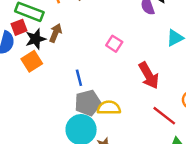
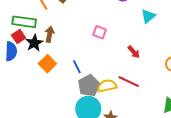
orange square: (32, 61) -> (47, 64), moved
red arrow: (149, 75) -> (134, 52), size x0.6
red line: (164, 116) -> (129, 82), moved

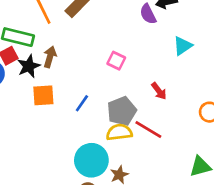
orange square: (47, 64) -> (43, 95), turned 36
blue line: (77, 67) -> (82, 103), turned 56
gray pentagon: (89, 86) -> (122, 111), moved

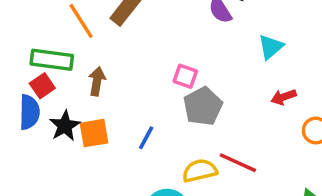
black star: (29, 66) -> (65, 126), moved
red arrow: (159, 91) -> (284, 97), moved, turned 114
gray pentagon: (122, 111) -> (203, 106), moved

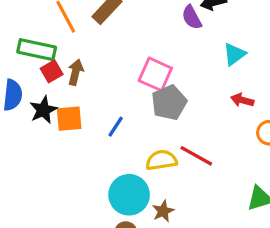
pink square: (185, 76) -> (155, 74), size x1.5
red square: (42, 86) -> (52, 71), moved
red arrow: (284, 97) -> (242, 100), turned 30

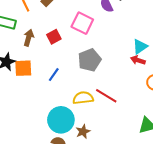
cyan triangle: (234, 54) -> (140, 47), moved
red square: (52, 71) -> (54, 37), moved
pink square: (155, 74) -> (82, 23), moved

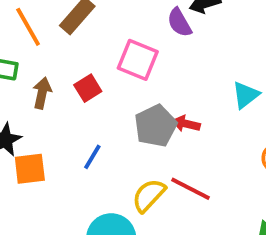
red arrow: (138, 60) -> (186, 124), moved
orange square: (23, 68) -> (30, 169), moved
yellow semicircle: (83, 98) -> (149, 195), turned -36

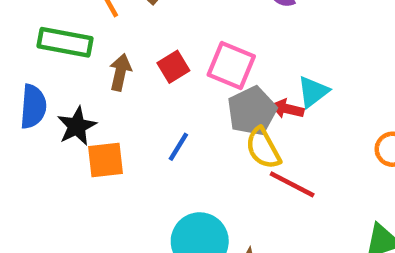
pink square: (138, 60) -> (231, 65), moved
cyan triangle: (246, 95) -> (313, 92), moved
yellow semicircle: (149, 195) -> (263, 148), moved, turned -72

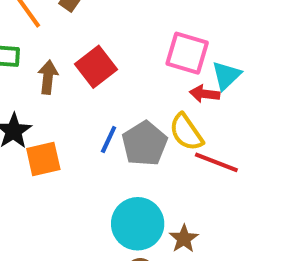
pink square: (231, 65) -> (187, 53), moved
red square: (173, 67) -> (96, 67), size x1.4
gray pentagon: (252, 111) -> (145, 144), moved

